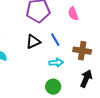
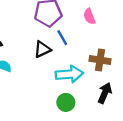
blue line: (55, 40) -> (62, 38), moved
cyan arrow: (56, 63) -> (69, 74), size x1.6

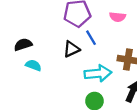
pink semicircle: (89, 16) -> (118, 17), turned -63

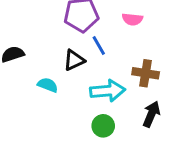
cyan semicircle: (33, 65) -> (48, 85), moved

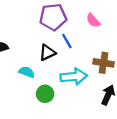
pink semicircle: (132, 19) -> (93, 20), turned 42
green circle: (103, 126) -> (45, 94), moved

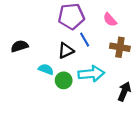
brown cross: (103, 63) -> (120, 47), moved
green circle: (45, 94) -> (64, 80), moved

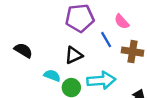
blue line: (85, 40) -> (106, 40), moved
black semicircle: (19, 46) -> (23, 50), turned 49

